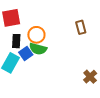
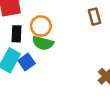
blue square: (26, 53) -> (27, 62), moved

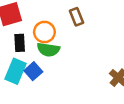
brown rectangle: (95, 17) -> (77, 17), moved

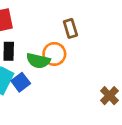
orange circle: (44, 32) -> (54, 54), moved

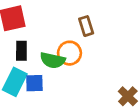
blue square: (21, 82) -> (34, 83), turned 36

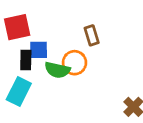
blue square: (34, 83) -> (39, 50), moved

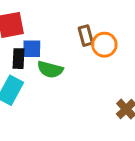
orange circle: (75, 63) -> (104, 45), moved

